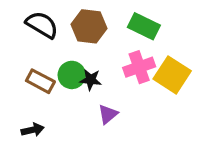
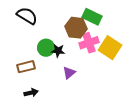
brown hexagon: (89, 26) -> (76, 28), moved
brown rectangle: (40, 81) -> (26, 67), moved, turned -42
black arrow: (33, 130) -> (31, 93), moved

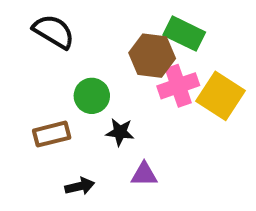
black star: (58, 51) -> (120, 132), moved
purple triangle: (69, 73) -> (144, 174), moved, turned 40
black arrow: (31, 93) -> (80, 186), moved

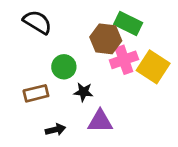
purple triangle: (144, 174) -> (100, 121), size x1.4

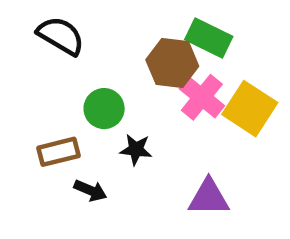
pink cross: (124, 60) -> (202, 97), turned -32
purple triangle: (100, 121) -> (209, 197), moved
black arrow: (55, 130) -> (90, 191), moved, turned 36

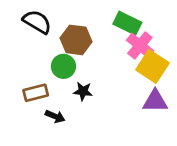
brown hexagon: (172, 63) -> (76, 40), moved
pink cross: (202, 97) -> (140, 45), moved
purple triangle: (209, 197) -> (155, 101), moved

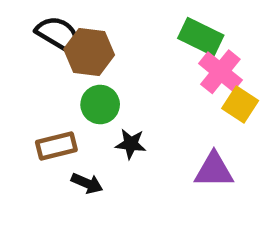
brown hexagon: (76, 40) -> (89, 52), moved
yellow square: (152, 66) -> (240, 104), size x0.7
purple triangle: (155, 101) -> (214, 170), moved

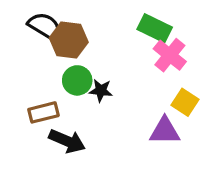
yellow square: (240, 104) -> (185, 102), moved
black star: (131, 144) -> (101, 91), moved
black arrow: (87, 183) -> (67, 141), size x1.5

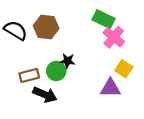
black semicircle: (45, 27) -> (16, 30), moved
green circle: (77, 80) -> (56, 71), moved

